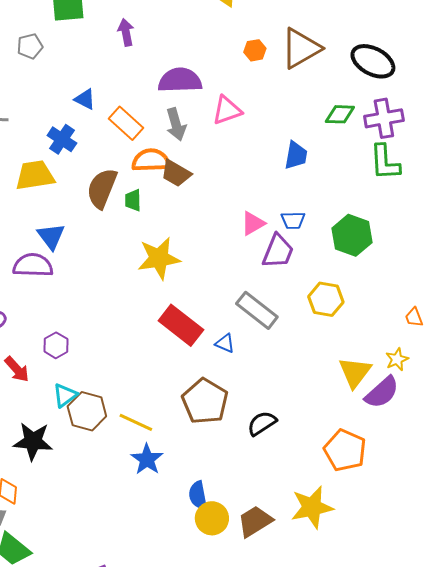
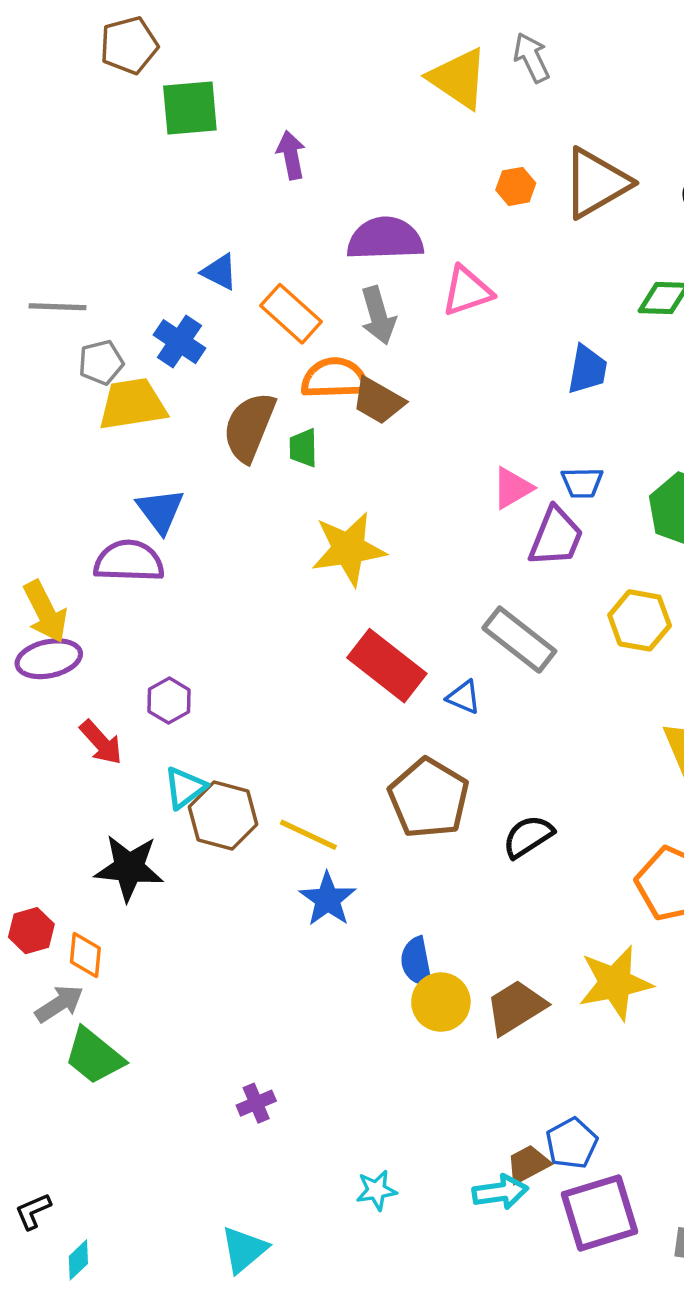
gray pentagon: (30, 46) -> (101, 362), moved

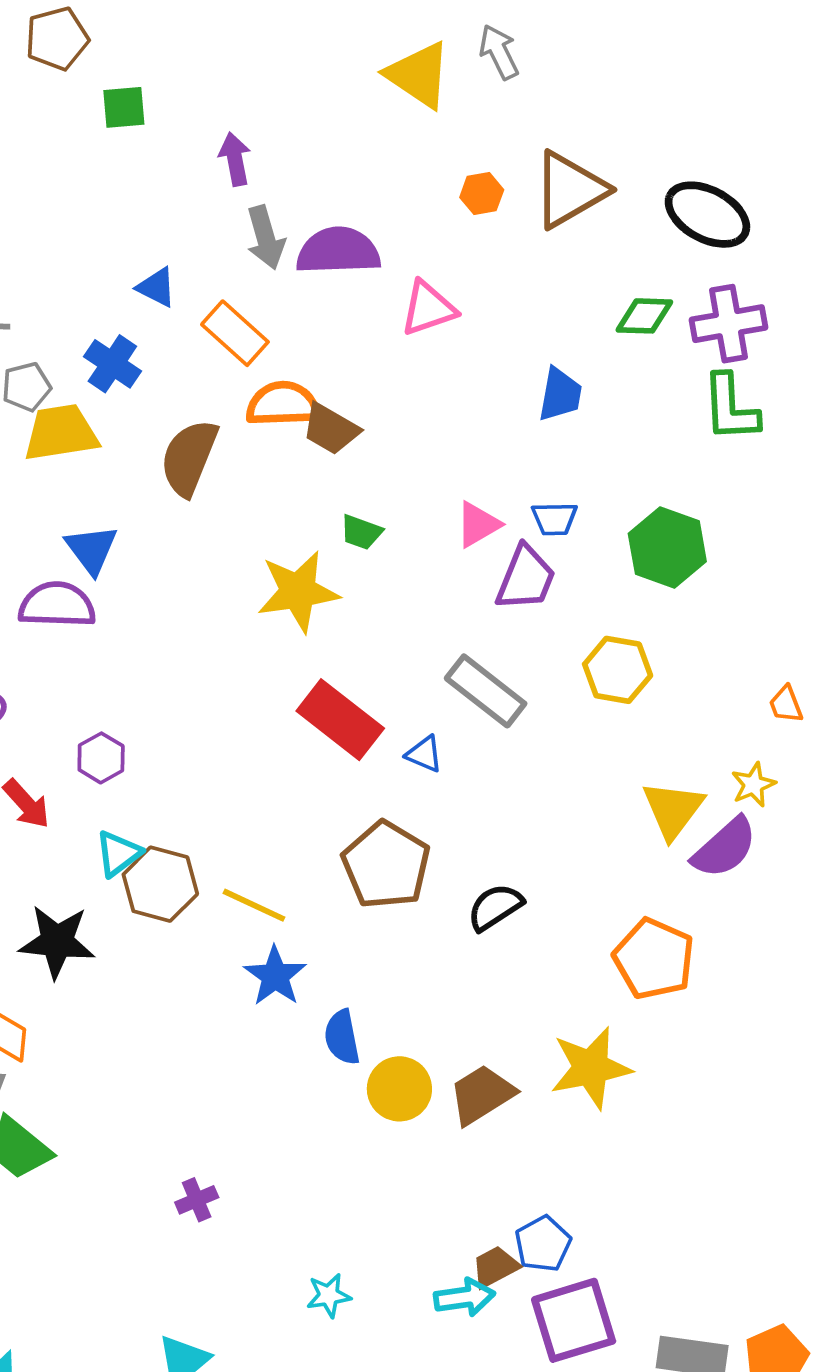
green square: (190, 108) -> (124, 107), size x0.7
gray arrow: (378, 315) -> (266, 238), moved
green trapezoid: (303, 448) -> (361, 532), moved, turned -69
blue semicircle: (417, 962) -> (342, 1037), moved

